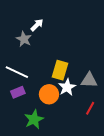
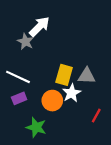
white arrow: (37, 25) -> (39, 27), size x1.5
gray triangle: (89, 80) -> (87, 76), moved
green star: (34, 119) -> (36, 127), turned -30

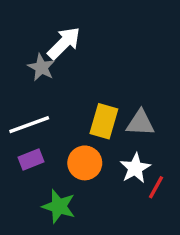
white line: (18, 77) -> (29, 125), turned -45
white star: (72, 93) -> (135, 168), moved

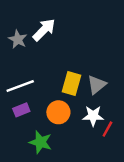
gray star: (41, 67) -> (18, 39), moved
gray triangle: (140, 123) -> (97, 85), turned -42
white star: (135, 168) -> (93, 116), turned 30

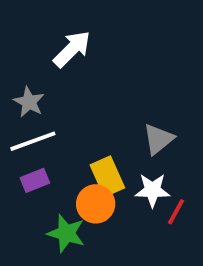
gray star: (18, 39) -> (29, 102), moved
yellow rectangle: (72, 84) -> (107, 176), moved, turned -40
orange circle: (58, 112) -> (96, 204), moved

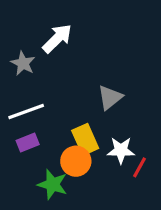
gray star: (29, 102) -> (23, 63), moved
gray triangle: (158, 139) -> (110, 97), moved

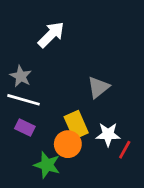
gray star: (23, 63) -> (21, 76), moved
white line: (26, 111) -> (23, 100), turned 36
purple rectangle: (28, 143) -> (25, 127), turned 48

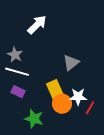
orange circle: (68, 144) -> (62, 104), moved

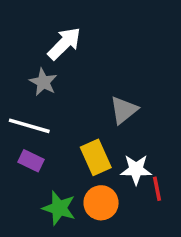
gray star: (15, 55) -> (43, 82), moved
orange circle: (62, 104) -> (101, 203), moved
red line: (90, 108) -> (157, 189), turned -40

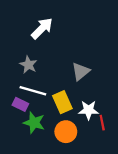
gray star: (43, 82) -> (28, 65), moved
white line: (29, 126) -> (33, 91), moved
green star: (59, 208) -> (34, 123), moved

